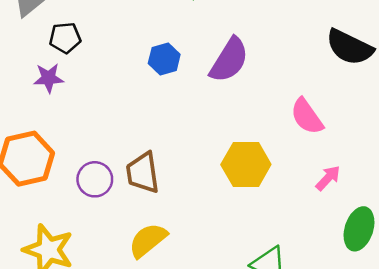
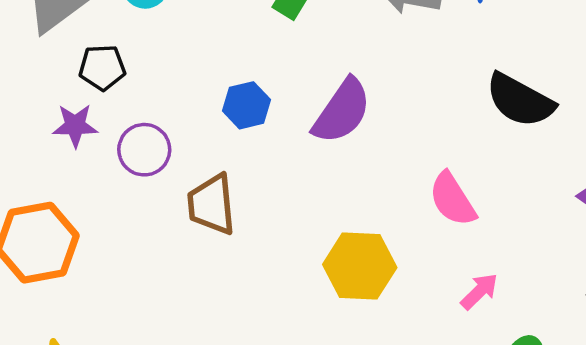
brown trapezoid: (143, 173) -> (211, 204), moved
purple circle: (95, 179) -> (144, 150), moved

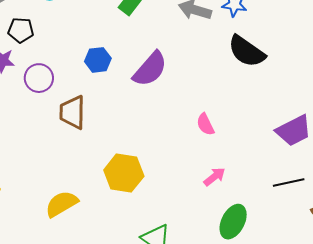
black semicircle: (520, 100) -> (247, 51), moved
pink semicircle: (452, 199) -> (205, 124), size x0.7
yellow hexagon: (360, 266) -> (124, 173), moved

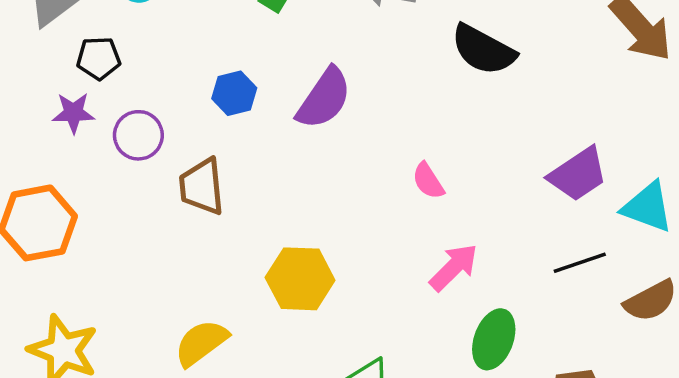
pink arrow: (215, 177) -> (454, 267), size x1.4

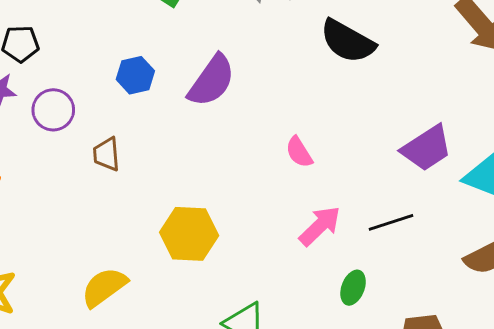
brown trapezoid: (202, 187) -> (107, 154), size x0.7
black line: (580, 263) -> (391, 222), moved
green ellipse: (494, 339) -> (353, 288), size x0.7

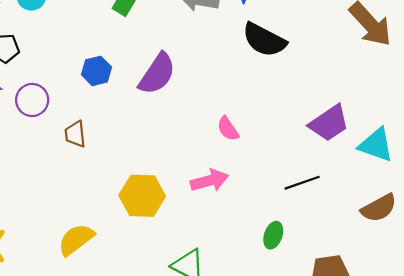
pink arrow: (320, 226) -> (209, 181), moved, turned 30

